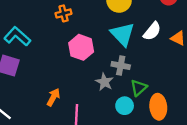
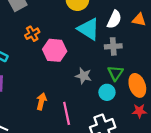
orange cross: (64, 13) -> (32, 34), moved
gray cross: (121, 66) -> (113, 46), moved

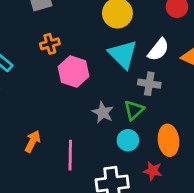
green triangle: (115, 73) -> (134, 110), moved
orange arrow: (41, 101) -> (33, 141), moved
red star: (139, 111) -> (153, 171), moved

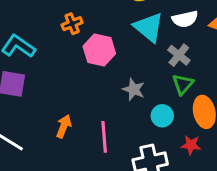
white semicircle: (158, 50) -> (185, 19), turned 45
gray cross: (149, 84) -> (179, 55), turned 35
green triangle: (134, 110) -> (183, 84), moved

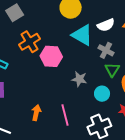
orange cross: (72, 24) -> (30, 42), size x1.5

